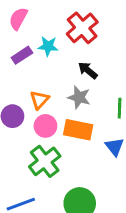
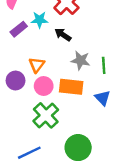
black arrow: (88, 70) -> (63, 35), moved
gray star: (79, 97) -> (81, 60), moved

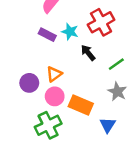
purple rectangle: (19, 29) -> (47, 35), turned 49
gray star: (81, 60) -> (117, 92), moved
green line: (104, 65) -> (116, 64), moved, turned 42

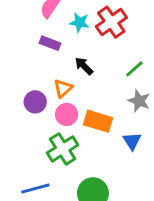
cyan star: (70, 32) -> (80, 23), moved
black arrow: (88, 53) -> (84, 66), moved

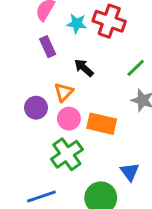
red cross: (111, 22) -> (109, 21), turned -32
purple rectangle: (50, 43) -> (48, 47), turned 48
blue triangle: (132, 141) -> (130, 172), moved

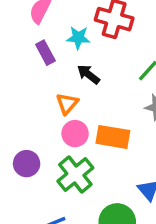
cyan star: (77, 24) -> (78, 38), moved
purple circle: (36, 108) -> (27, 164), moved

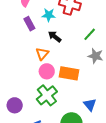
purple circle: (27, 164) -> (15, 105), moved

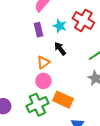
orange rectangle: (69, 73) -> (63, 100), moved

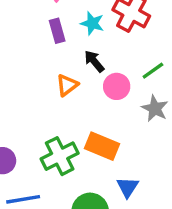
pink circle: (43, 81) -> (117, 86), moved

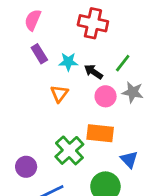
cyan star: (92, 23) -> (68, 62), moved
black arrow: (94, 61) -> (93, 72), moved
pink circle: (117, 86) -> (106, 96), moved

